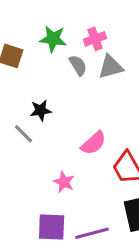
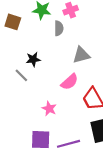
gray semicircle: (78, 65) -> (59, 28), turned 32
gray triangle: (111, 67) -> (81, 55), moved

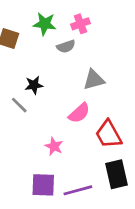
gray semicircle: (59, 28) -> (66, 46), turned 72

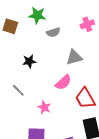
pink cross: (81, 24) -> (87, 24), moved
gray line: (19, 105) -> (18, 90), moved

